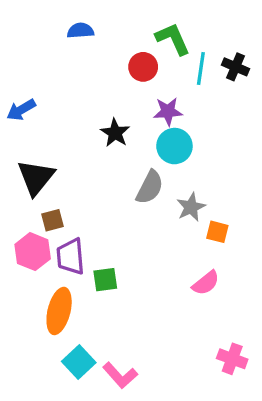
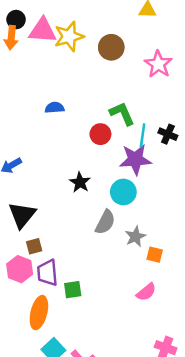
purple star: (168, 111) -> (135, 159), moved, size x1.5

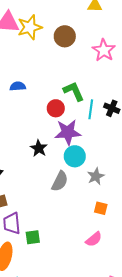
purple star: (135, 159) -> (68, 132), moved
gray star: (135, 237) -> (96, 176), moved

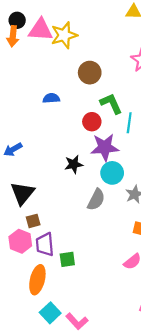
brown circle: (65, 36) -> (90, 73), moved
black star: (39, 148) -> (74, 164), turned 30

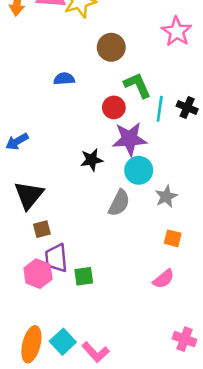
pink hexagon: (20, 241) -> (38, 274), moved
orange ellipse: (37, 280) -> (31, 344), moved

